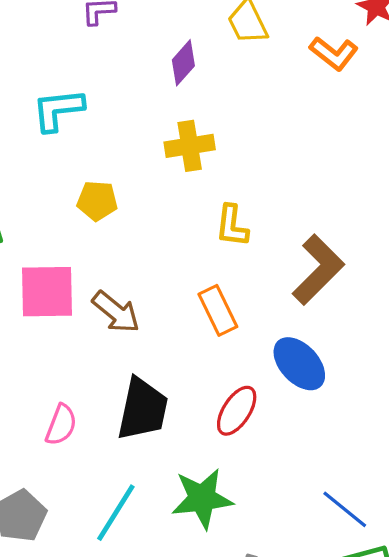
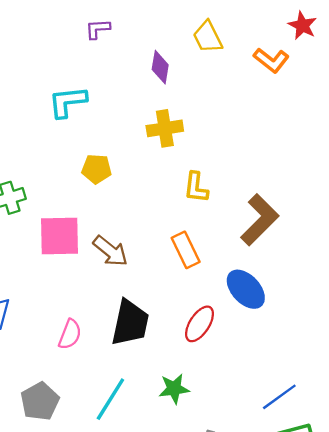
purple diamond: (183, 63) -> (160, 67), turned -32
green star: (202, 498) -> (174, 389), size x0.7
blue line: (345, 509) -> (279, 397), turned -75

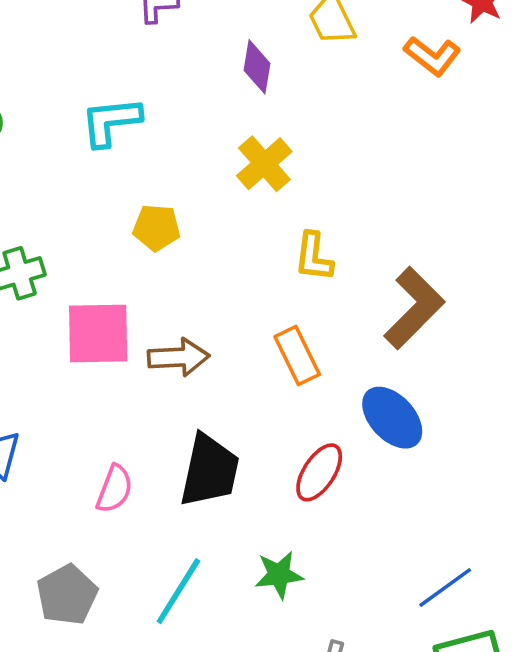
yellow cross: (165, 128) -> (264, 164), turned -32
brown arrow: (110, 251) -> (178, 357), turned -42

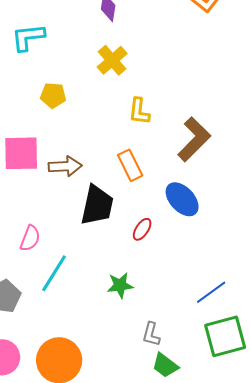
black trapezoid: (210, 471) -> (97, 205), moved
red ellipse: (319, 472) -> (142, 229), size x0.7
cyan line: (178, 591) -> (54, 273), moved

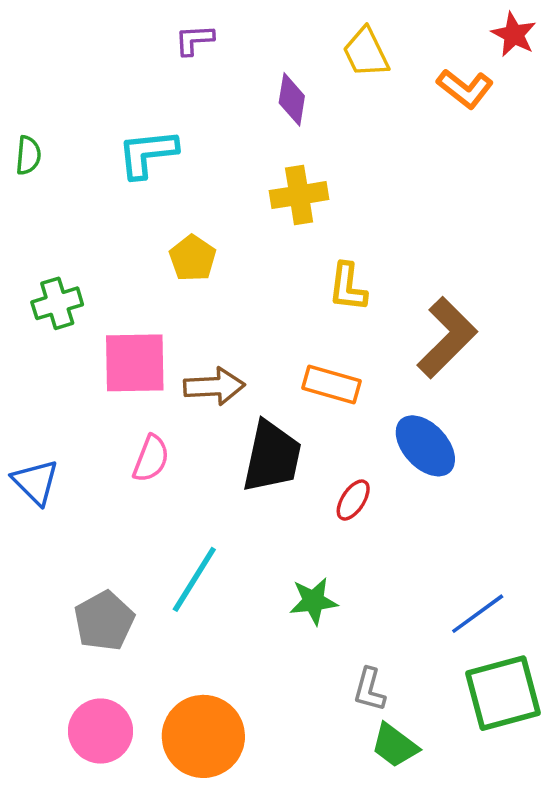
yellow cross: (112, 60) -> (299, 195), turned 32
yellow pentagon: (53, 95) -> (193, 258), turned 30
orange rectangle: (130, 165) -> (332, 385), turned -48
pink semicircle: (30, 238) -> (151, 459), moved

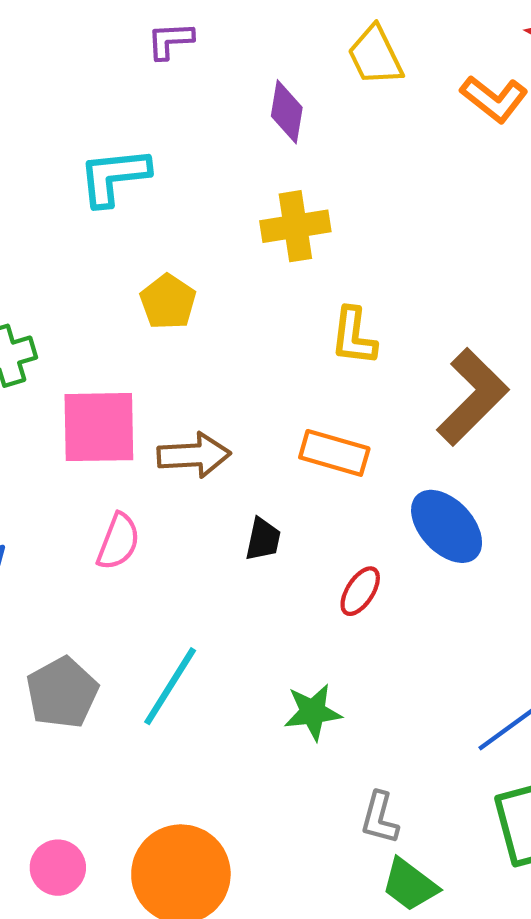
black trapezoid: (272, 457) -> (263, 539), size x0.5
gray pentagon: (104, 621) -> (62, 693), moved
pink circle: (101, 731) -> (58, 868), size x0.7

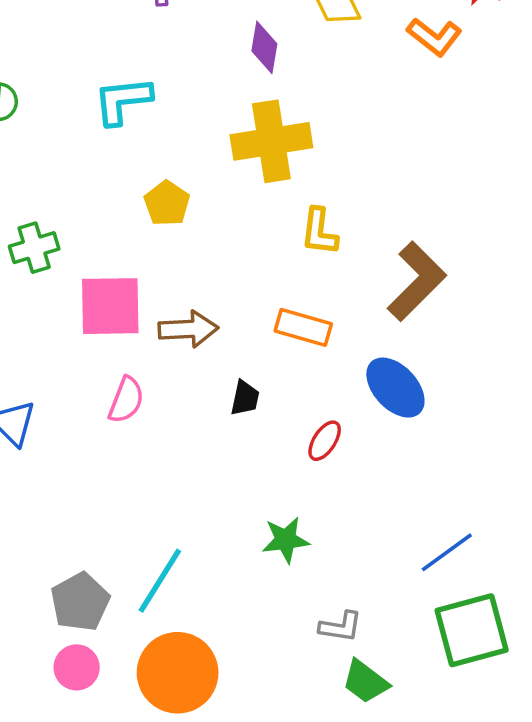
yellow cross: (295, 226) -> (271, 141), size x1.4
cyan line: (170, 686) -> (160, 581), moved
gray pentagon: (62, 693) -> (80, 602), moved
gray L-shape: (380, 818) -> (341, 627), turned -96

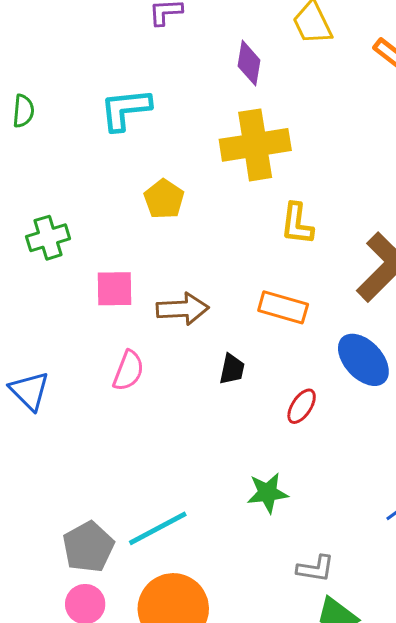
pink square: (110, 306) -> (115, 289), size x0.7
cyan line: (160, 581) -> (158, 528), turned 30

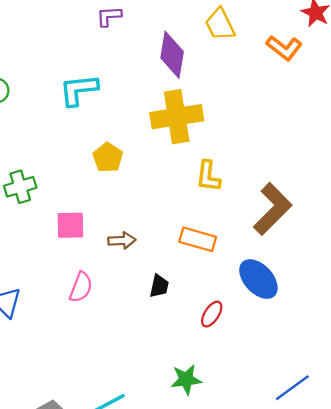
purple diamond: (249, 63) -> (172, 55), size x1.4
brown arrow: (183, 309) -> (122, 240), size x0.7

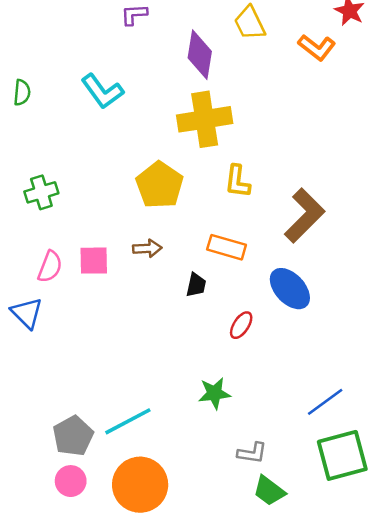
cyan L-shape: (79, 90) -> (102, 91), turned -120
yellow pentagon: (108, 158) -> (160, 185), moved, size x1.5
pink square: (70, 225) -> (94, 261), moved
black trapezoid: (159, 286) -> (196, 285), moved
pink semicircle: (81, 287) -> (50, 267), moved

